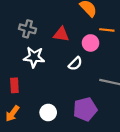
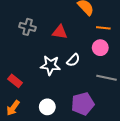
pink circle: (91, 43) -> (100, 48), moved
white star: (34, 57) -> (50, 65), moved
red rectangle: (14, 85) -> (15, 81), turned -48

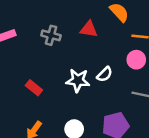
red triangle: (60, 32) -> (89, 29), moved
red rectangle: (15, 81) -> (34, 88), moved

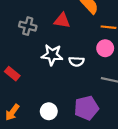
white semicircle: (105, 74) -> (76, 61), turned 48
white star: (78, 80) -> (52, 55), moved

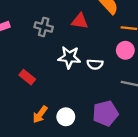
orange arrow: (12, 112) -> (40, 114), moved

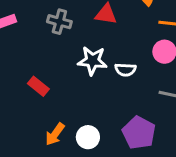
purple pentagon: (105, 113) -> (139, 133), turned -30

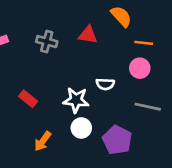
white star: (92, 61) -> (76, 100), moved
white circle: (88, 137) -> (81, 128), moved

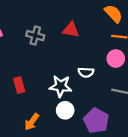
orange semicircle: (121, 16) -> (113, 14), moved
red rectangle: (28, 99) -> (19, 85), turned 35

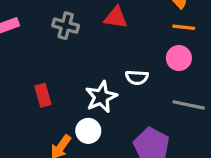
white star: (61, 86) -> (101, 97), turned -30
white circle: (65, 110) -> (88, 131), moved

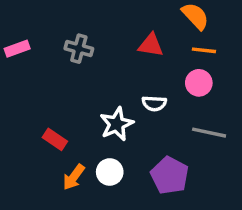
red triangle: (116, 18) -> (151, 45), moved
red rectangle: (43, 95) -> (55, 139), moved, turned -40
white circle: (88, 131) -> (110, 172), moved

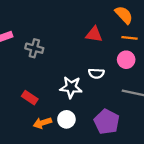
gray cross: (79, 49) -> (34, 48), moved
white star: (117, 124) -> (71, 87), turned 30
orange arrow: (74, 177) -> (42, 123), turned 36

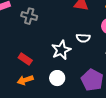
white star: (71, 87) -> (61, 50), turned -30
orange arrow: (42, 123) -> (25, 80), moved

